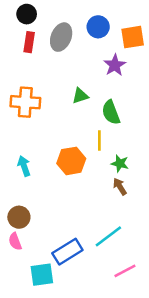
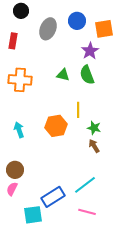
red rectangle: (29, 42) -> (13, 41), moved
green triangle: (80, 96) -> (63, 75), turned 32
green semicircle: (111, 112) -> (87, 75), moved
pink semicircle: (15, 241) -> (12, 189), turned 48
pink line: (125, 271) -> (87, 212), moved, turned 42

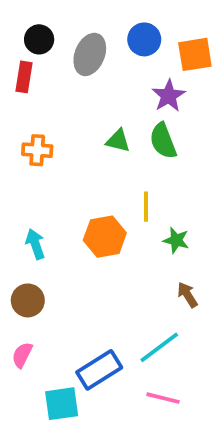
black circle: (21, 11) -> (39, 39), moved
orange cross: (20, 80) -> (37, 150), size x0.7
brown arrow: (94, 146) -> (187, 295), moved
brown circle: (15, 170) -> (28, 300), moved

